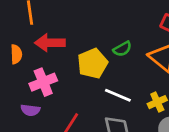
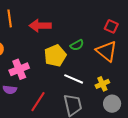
red arrow: (50, 43) -> (40, 26), moved

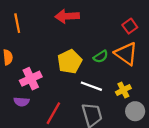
red arrow: (40, 26) -> (67, 16), moved
red square: (111, 26) -> (130, 26), turned 32
green semicircle: (77, 45) -> (101, 57), moved

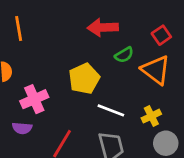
red arrow: (67, 16) -> (103, 27), moved
green semicircle: (101, 57) -> (124, 55), moved

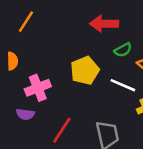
orange line: (19, 29) -> (26, 22), turned 40
white line: (111, 110) -> (123, 85), moved

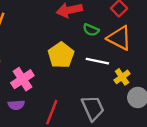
green semicircle: (123, 50) -> (91, 30), turned 63

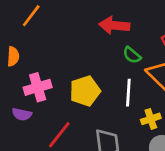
yellow pentagon: (61, 55) -> (85, 91), moved
white line: (97, 61) -> (128, 93), turned 65

